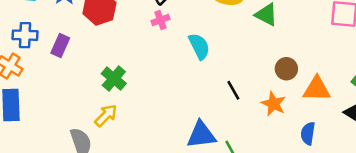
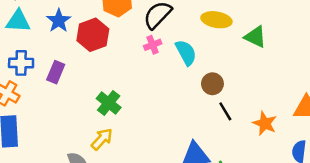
cyan semicircle: (199, 46) -> (186, 53), moved
brown circle: (286, 69) -> (212, 84), moved

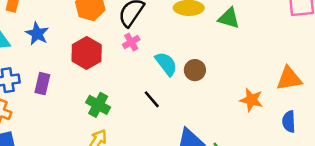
red hexagon: (93, 35) -> (87, 53), moved
cyan semicircle: (186, 53) -> (166, 64), moved
black line: (225, 111) -> (152, 99), moved

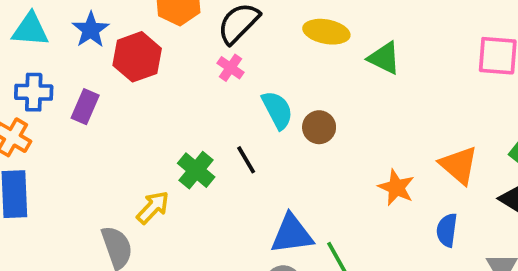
pink cross: (131, 42) -> (230, 68), turned -35
red hexagon: (87, 53) -> (137, 57), moved
orange triangle: (289, 78) -> (459, 165), turned 40
green cross: (98, 105) -> (196, 170), moved

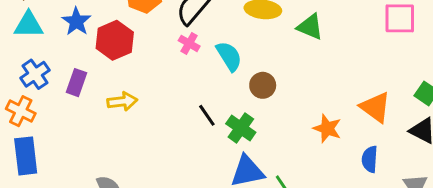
blue cross: (34, 92) -> (35, 74), turned -32
cyan semicircle: (277, 110) -> (229, 56), moved
green cross: (196, 170) -> (241, 128), moved
yellow arrow: (153, 207) -> (122, 101), moved, turned 44

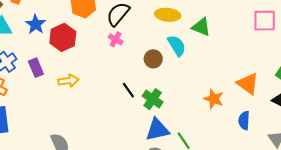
cyan semicircle: (229, 56) -> (177, 46), moved
purple rectangle: (77, 83) -> (36, 68), turned -42
brown circle: (263, 85) -> (153, 59), moved

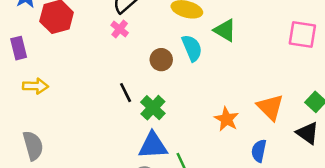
yellow arrow: (68, 81) -> (35, 86), moved

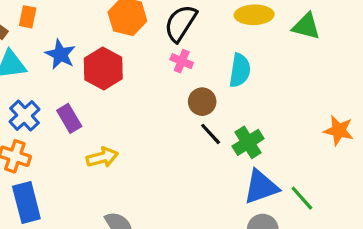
cyan semicircle: (192, 48) -> (240, 70), moved, turned 48
brown circle: (161, 60) -> (202, 102), moved
green cross: (153, 108) -> (248, 142), turned 30

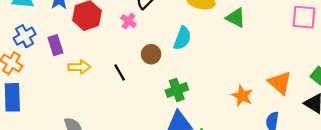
pink cross: (182, 61) -> (128, 21), moved
black line: (211, 134) -> (120, 72), moved
yellow arrow: (102, 157) -> (79, 67), moved

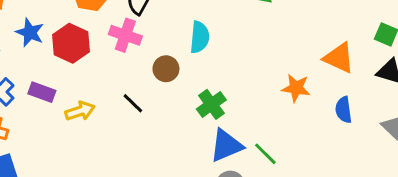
pink cross: (128, 21) -> (125, 35), size x1.5
purple rectangle: (55, 45) -> (42, 92), turned -36

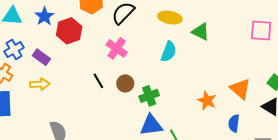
pink cross: (125, 35) -> (117, 48), moved
cyan semicircle: (200, 37) -> (169, 52), moved
brown circle: (166, 69) -> (125, 83), moved
yellow arrow: (80, 111) -> (40, 84), moved

